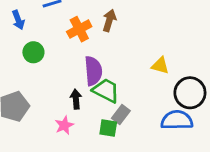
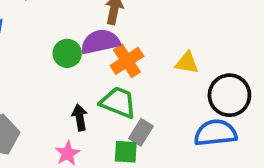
orange cross: (79, 29) -> (127, 61), moved
green circle: (33, 52) -> (67, 53), moved
purple semicircle: (93, 71) -> (100, 42), moved, turned -92

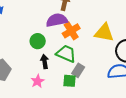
green circle: (67, 53) -> (38, 41), moved
yellow triangle: (187, 63) -> (104, 33), size x1.5

